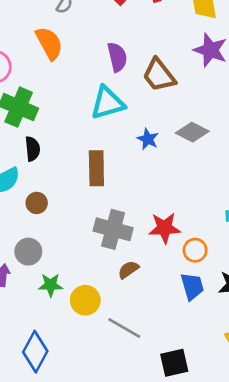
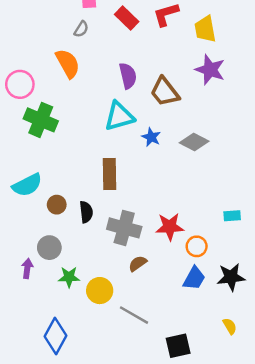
blue star: (148, 139) -> (151, 137), moved
black semicircle: (32, 149) -> (86, 212), moved
blue trapezoid: (192, 286) -> (194, 278), turned 45

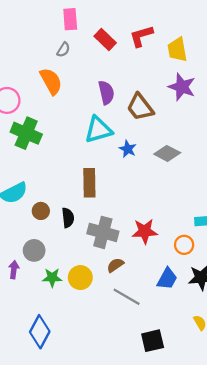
orange circle: (197, 246) -> (184, 245), moved
yellow circle: (100, 291) -> (80, 278), moved
gray line: (134, 315) -> (127, 297), moved

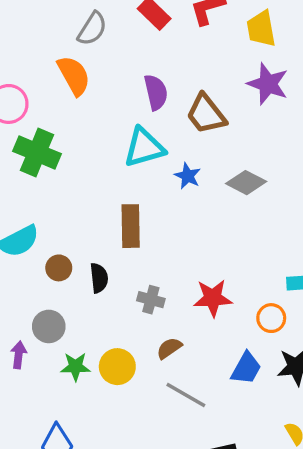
gray semicircle: (63, 50) -> (92, 29), size x1.5
gray cross: (103, 232) -> (151, 300), size x0.6

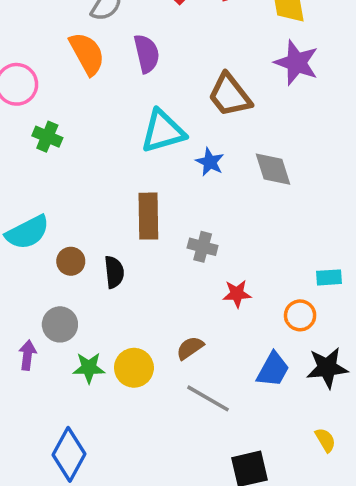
purple semicircle: (156, 92) -> (147, 54), moved
green cross: (37, 152) -> (47, 137), size x0.6
gray diamond: (246, 183) -> (273, 169), turned 45
red star: (213, 298) -> (237, 294), size x0.7
gray cross: (151, 300) -> (203, 247), moved

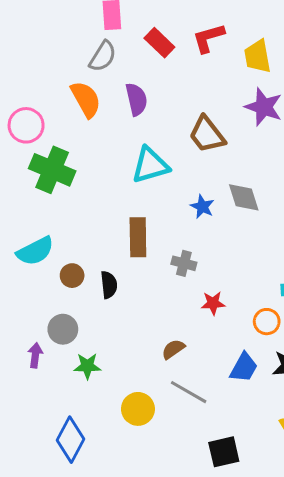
green cross: (47, 137) -> (52, 170), size x1.8
blue star: (210, 162) -> (202, 207), moved
yellow circle: (134, 368) -> (138, 409), moved

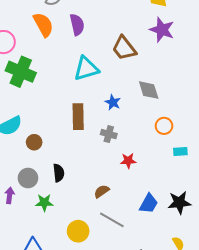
blue star: (202, 207) -> (113, 102), moved
black semicircle: (109, 285) -> (59, 173), moved
orange circle: (267, 322) -> (164, 126), moved

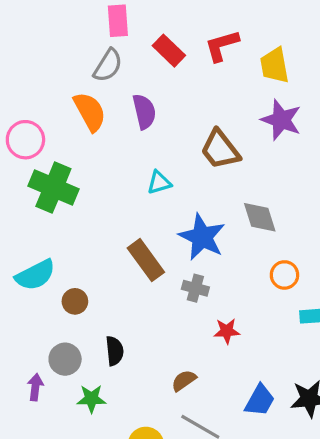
cyan triangle: (86, 69) -> (159, 183), size x0.6
blue star: (113, 102) -> (202, 237), size x1.8
brown rectangle: (78, 117) -> (146, 260), turned -35

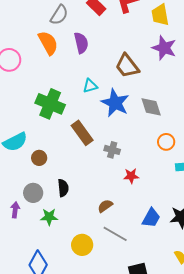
green cross: (53, 188) -> (50, 104), moved
blue star: (202, 237) -> (115, 103), moved

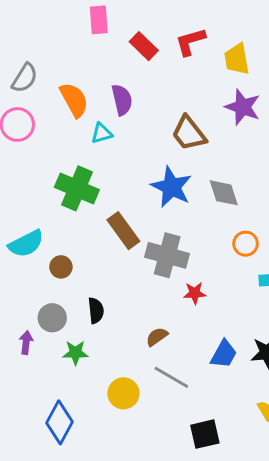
gray semicircle: (59, 15) -> (25, 78), moved
cyan triangle: (90, 86) -> (102, 133), moved
gray cross: (112, 150) -> (167, 255), size x1.8

